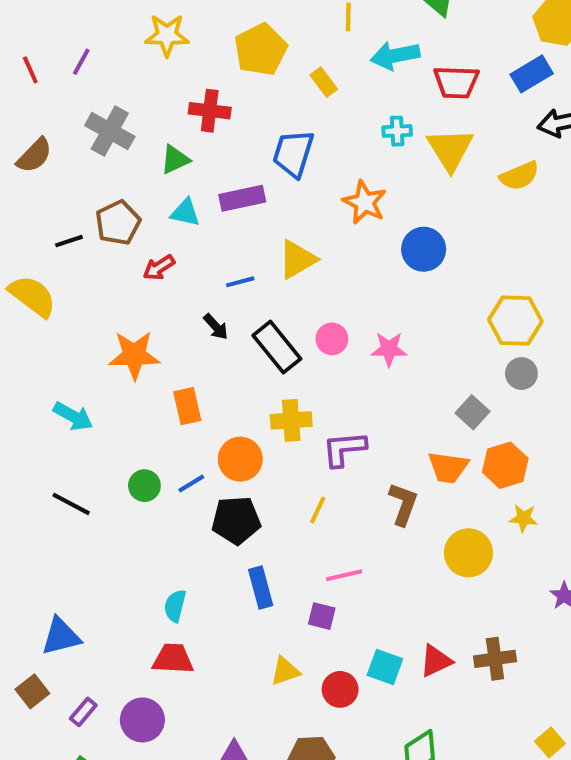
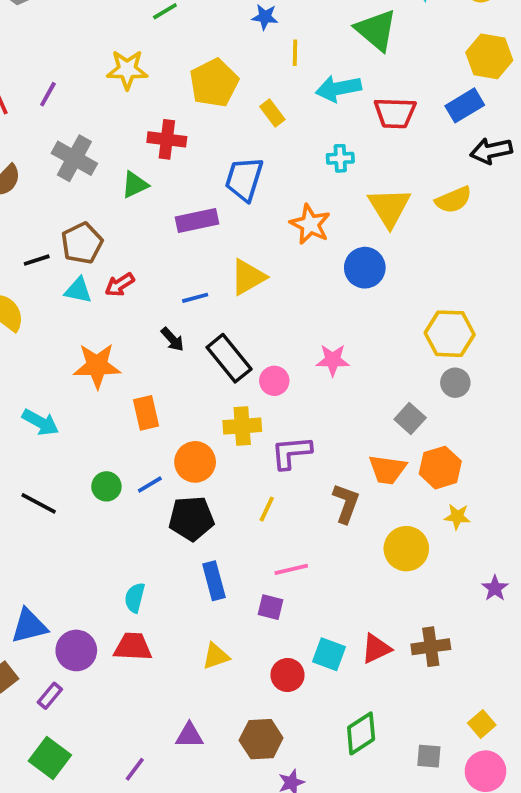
yellow triangle: (450, 149) -> (389, 207), moved
cyan triangle: (185, 213) -> (78, 290), moved
pink circle: (332, 339) -> (274, 381), moved
yellow triangle: (285, 671) -> (216, 656), moved
purple circle: (142, 720) -> (76, 650), moved

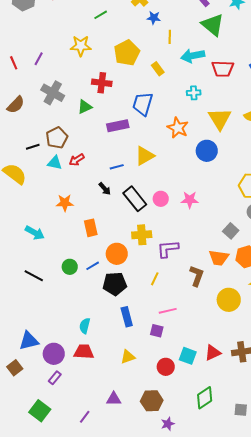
orange star: (97, 366) -> (65, 203), size x0.7
pink circle: (274, 381) -> (161, 199), moved
purple rectangle: (50, 696) -> (55, 378), moved

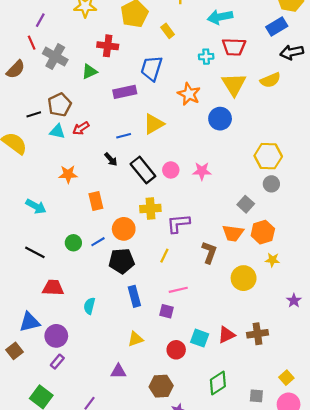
cyan arrow: (193, 56) -> (220, 17), moved
red line: (14, 63) -> (32, 43), moved
red trapezoid: (223, 69) -> (234, 47), moved
red trapezoid: (84, 352) -> (53, 288), moved
purple triangle: (114, 399) -> (118, 371), moved

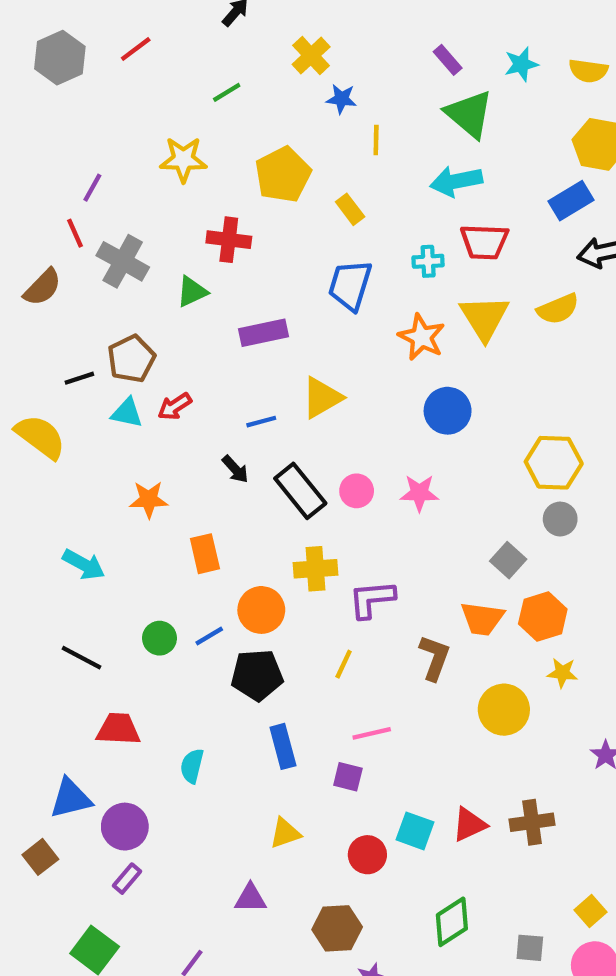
blue trapezoid: (152, 68) -> (350, 285), moved
orange star: (189, 94) -> (422, 337), moved
blue circle: (220, 119) -> (448, 411), moved

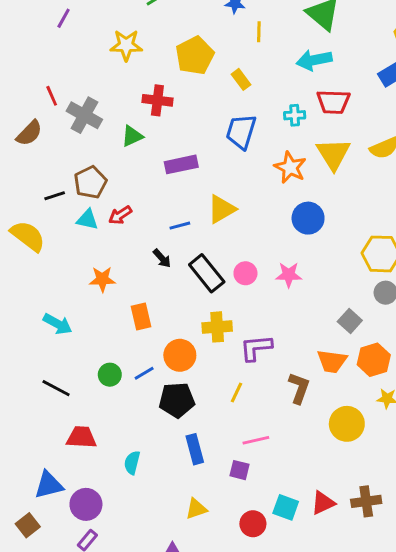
purple line: (92, 188) -> (64, 18), moved

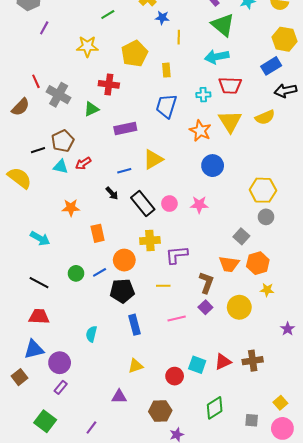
yellow rectangle: (241, 79) -> (166, 70), turned 32
yellow line: (237, 393) -> (163, 286), turned 64
red trapezoid: (81, 437) -> (39, 317), moved
purple square: (239, 470) -> (205, 307), moved, turned 32

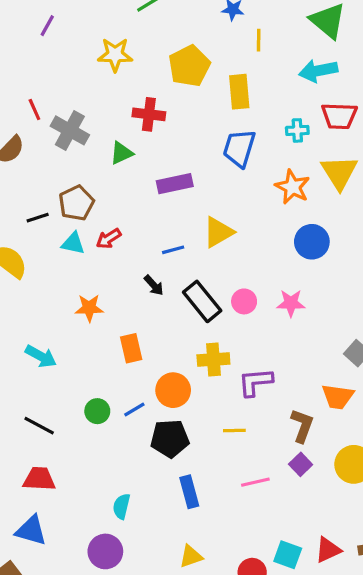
yellow rectangle: (166, 70) -> (239, 92), size x1.5
blue triangle: (34, 349) -> (31, 530), turned 30
purple circle: (60, 363) -> (105, 551), moved

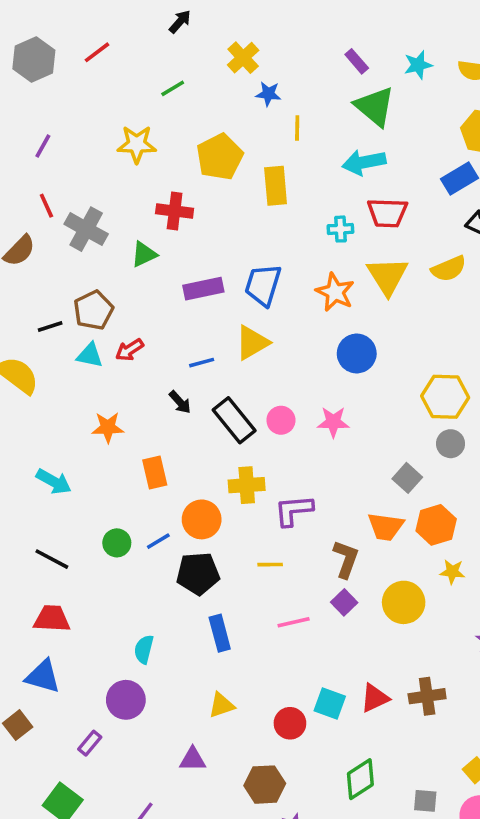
purple line: (47, 26) -> (43, 146), moved
blue trapezoid: (239, 148) -> (263, 285), moved

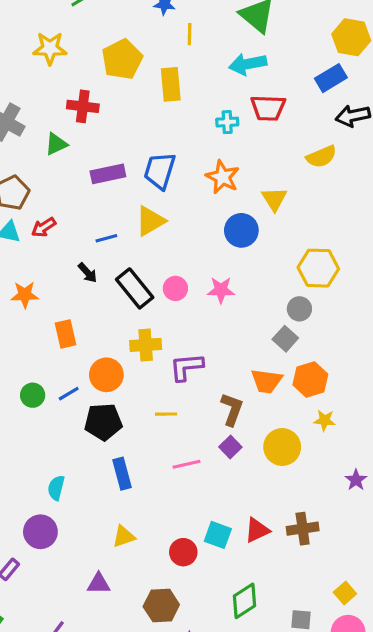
yellow triangle: (387, 276) -> (274, 199), moved, size x0.7
gray circle: (451, 444) -> (299, 309), moved

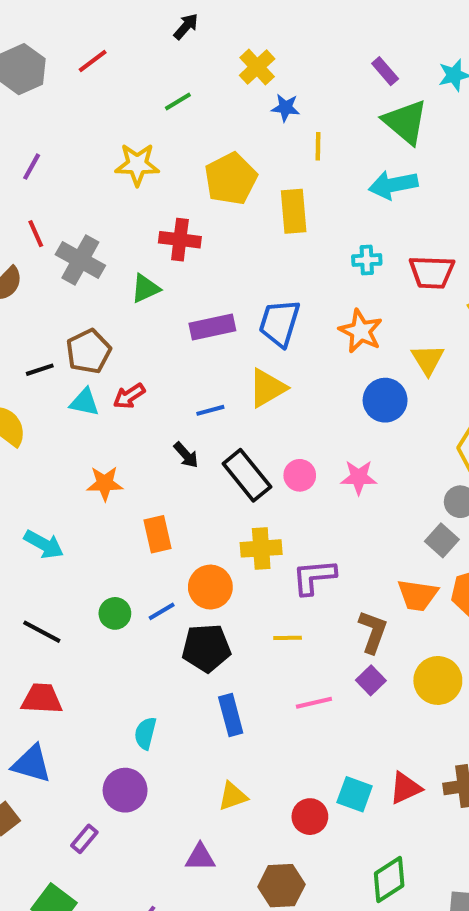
red trapezoid: (268, 108) -> (432, 272), moved

